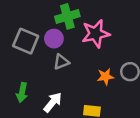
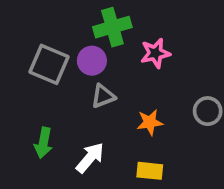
pink star: (96, 34) -> (155, 53), size x0.7
orange star: (105, 77) -> (150, 122), moved

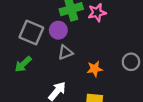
pink star: (155, 53) -> (97, 13), moved
green arrow: (43, 143) -> (23, 64), moved, turned 36

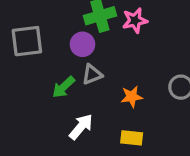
gray square: (31, 32) -> (27, 41), moved, turned -30
green arrow: (23, 64) -> (63, 87), moved

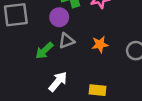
orange star: (132, 97) -> (100, 44), moved

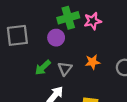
gray triangle: (67, 41) -> (65, 69), moved, turned -32

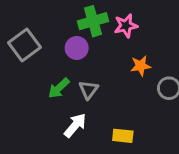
gray square: (17, 35) -> (25, 45), turned -30
orange star: (93, 62) -> (141, 66), moved

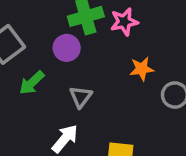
green arrow: (59, 88) -> (32, 83), moved

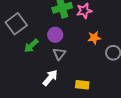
purple circle: (67, 48) -> (55, 35), moved

